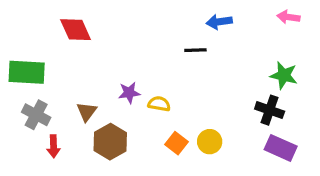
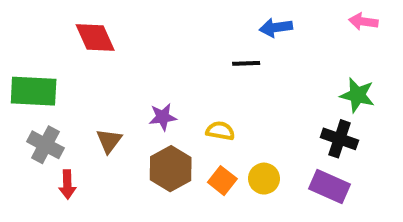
yellow semicircle: (159, 104) -> (220, 131), moved
brown hexagon: (110, 142) -> (171, 169), moved
purple rectangle: (281, 148) -> (330, 186), moved

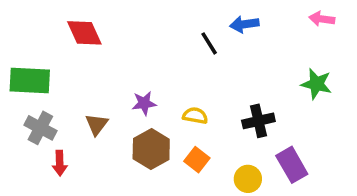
black line: (246, 63) -> (209, 43), moved, turned 60
black cross: (339, 139) -> (258, 121), moved, turned -32
yellow circle: (264, 179) -> (248, 179), moved
purple rectangle: (330, 186) -> (292, 165), turned 36

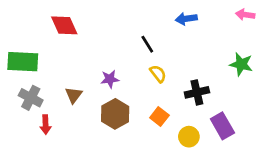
black line: (209, 43) -> (147, 44), moved
yellow semicircle: (195, 116) -> (158, 74), moved, turned 42
orange square: (197, 160) -> (159, 117), moved

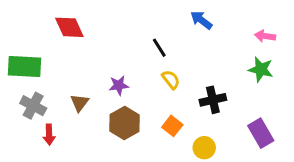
pink arrow: (245, 15) -> (265, 36), moved
blue arrow: (186, 19) -> (201, 20), turned 45
purple rectangle: (222, 126) -> (261, 133), moved

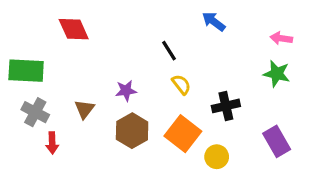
orange square: (172, 126) -> (183, 134), size x1.6

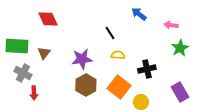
pink arrow: (281, 38) -> (171, 25), moved
green star: (277, 74) -> (180, 48), turned 30
yellow semicircle: (181, 84) -> (118, 55), turned -48
purple star: (126, 91) -> (82, 59), size x1.5
brown triangle: (84, 109) -> (44, 53), moved

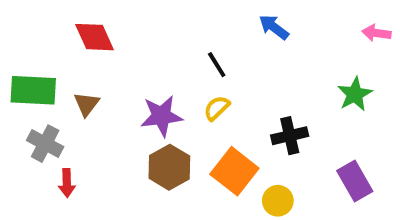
pink arrow: (171, 25) -> (376, 33), moved
yellow semicircle: (118, 55) -> (217, 108), moved, turned -48

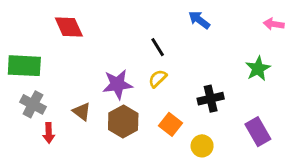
brown triangle: (87, 104) -> (82, 112), moved, turned -30
orange square: (234, 171) -> (171, 124), size x0.7

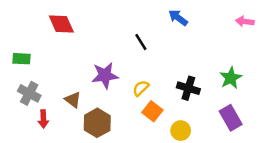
green rectangle: (24, 66) -> (22, 59), size x0.6
green star: (258, 69) -> (231, 78), moved
yellow semicircle: (158, 79) -> (141, 88), moved
black cross: (211, 99) -> (188, 88), turned 30
brown hexagon: (123, 122) -> (97, 123), moved

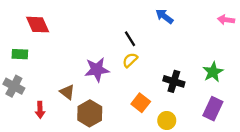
red diamond: (61, 24) -> (38, 25), moved
yellow semicircle: (141, 88) -> (130, 60), moved
gray cross: (29, 93) -> (14, 86), moved
purple rectangle: (231, 118) -> (213, 109), turned 55

